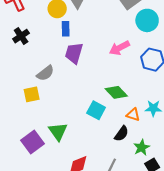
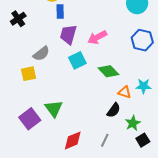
pink arrow: (120, 48) -> (97, 37), moved
cyan square: (96, 110) -> (77, 60), moved, turned 36

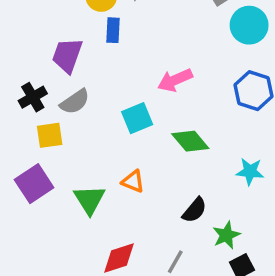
black cross: (18, 19) -> (33, 97), moved
purple trapezoid: (68, 34) -> (67, 55), moved
orange triangle: (125, 92) -> (133, 181), moved
purple square: (30, 119) -> (34, 184), moved

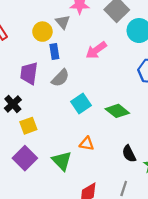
pink arrow: (175, 80) -> (96, 50), moved
gray semicircle: (75, 102) -> (60, 78), moved
black semicircle: (194, 210) -> (129, 154), turned 126

